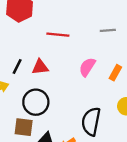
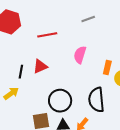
orange rectangle: (115, 73) -> (107, 68), moved
black circle: (36, 102) -> (60, 101), moved

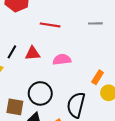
pink semicircle: (80, 55) -> (62, 59), moved, turned 48

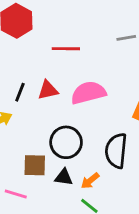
pink semicircle: (62, 59) -> (88, 93), size x1.4

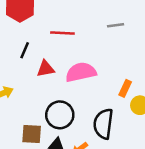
black line: (20, 92) -> (25, 50), moved

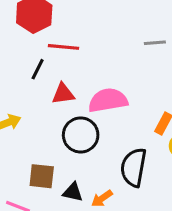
red line: (62, 33) -> (64, 47), moved
black circle: (60, 115) -> (81, 135), moved

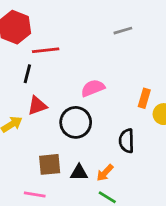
red triangle: (63, 94) -> (37, 106), moved
pink semicircle: (108, 100) -> (93, 88), size x0.7
black semicircle: (134, 167) -> (127, 141), size x0.7

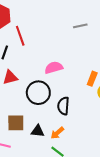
red line: (46, 50) -> (20, 36), turned 72
black semicircle: (127, 141) -> (63, 106), moved

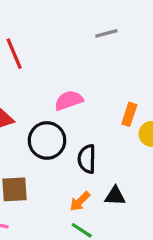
black triangle: (38, 131) -> (115, 196), moved

